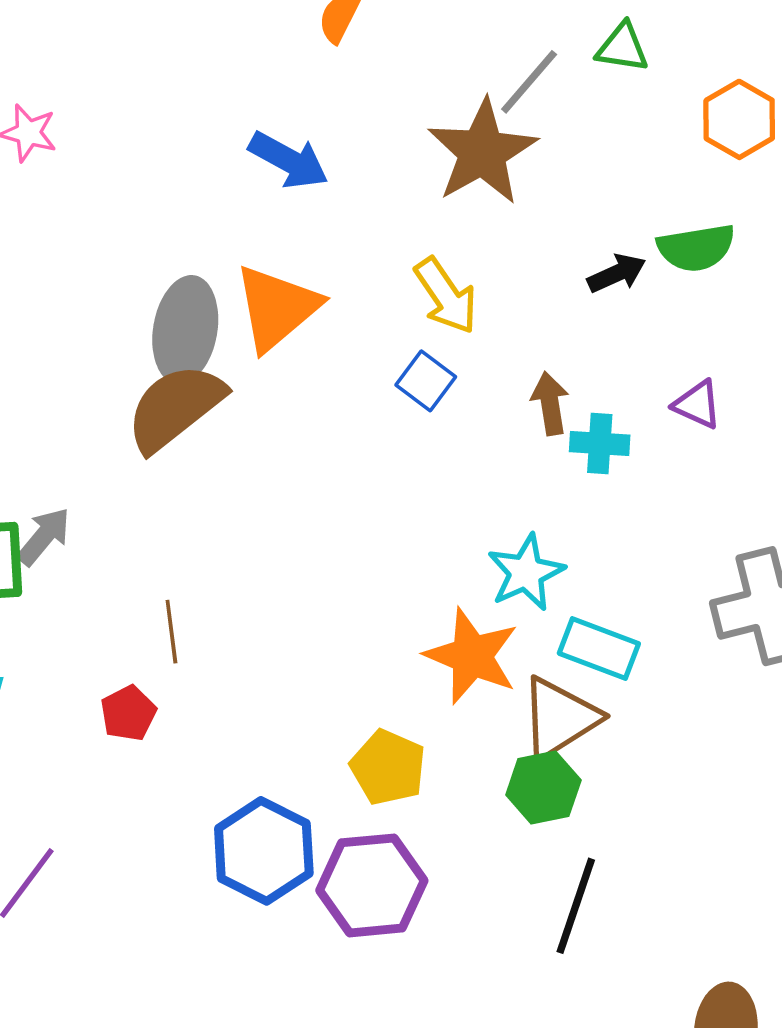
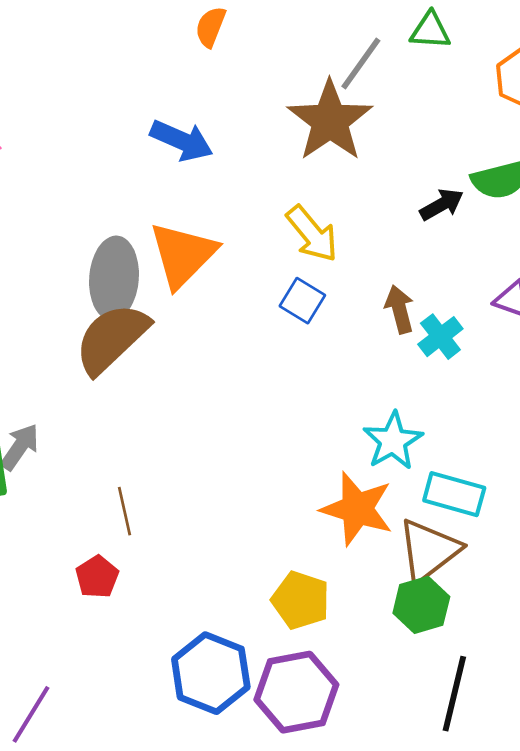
cyan cross: (600, 443) -> (440, 337), turned -36

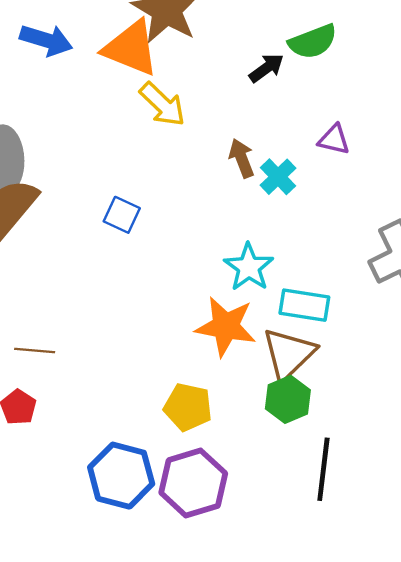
orange triangle: (183, 255) -> (131, 48), moved, turned -46
blue square: (302, 301) -> (122, 215), moved
brown line: (125, 511) -> (35, 350), turned -66

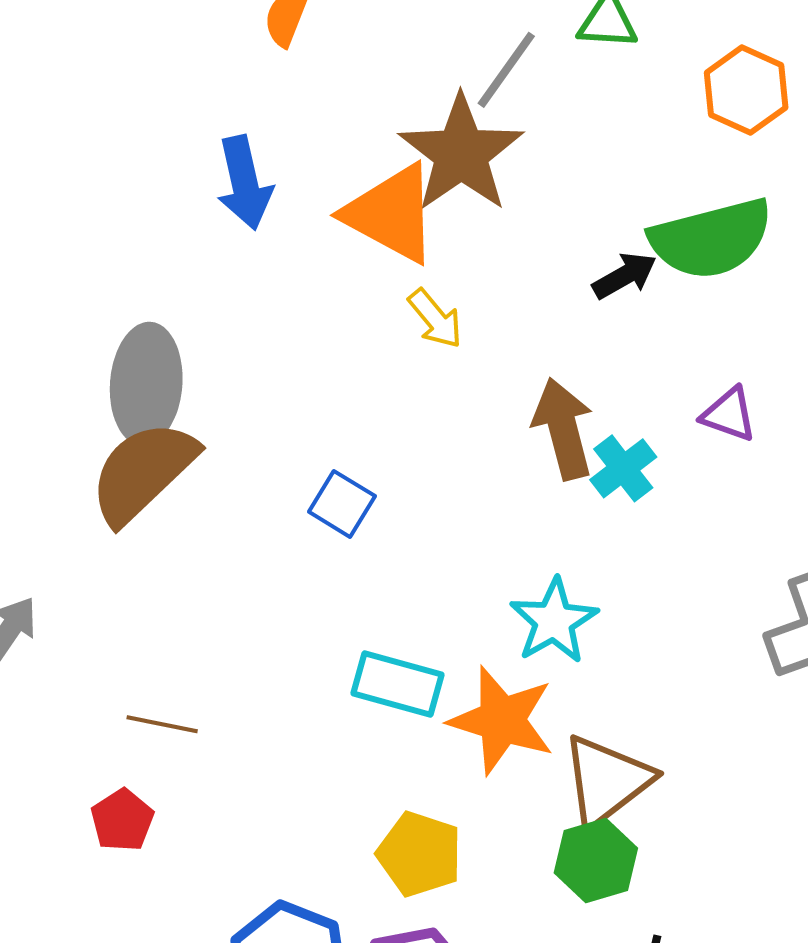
blue arrow: (46, 40) -> (244, 183), turned 54
green semicircle: (313, 42) -> (711, 239), size x1.4
yellow arrow: (162, 104) -> (435, 319), size x0.7
brown arrow: (242, 158) -> (563, 429), size x1.4
cyan rectangle: (304, 305) -> (397, 684), moved

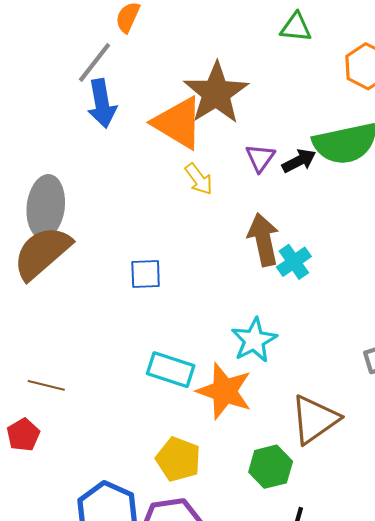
gray line: (506, 70) -> (94, 62), moved
purple triangle: (729, 414) -> (260, 158), moved, turned 44
blue square: (342, 504) -> (146, 274), turned -36
brown triangle: (607, 781) -> (315, 419), moved

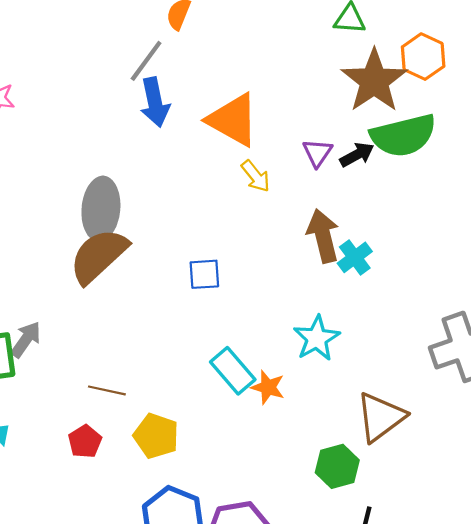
brown star: (216, 93) -> (374, 81), moved
cyan rectangle: (171, 370) -> (233, 371), turned 33
orange star: (224, 391) -> (268, 387), moved, size x0.6
yellow pentagon: (178, 459) -> (156, 436), moved

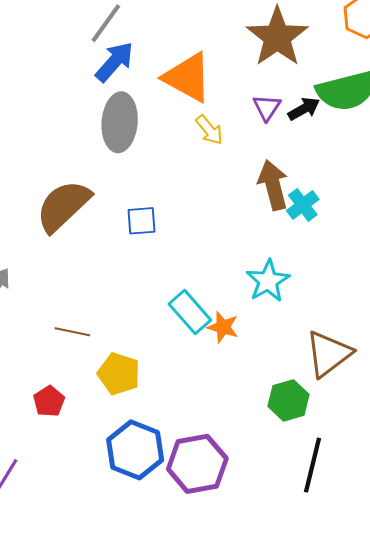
brown star: (374, 81) -> (277, 37), moved
blue arrow: (155, 102) -> (114, 62), turned -126
gray ellipse: (101, 209) -> (120, 122), moved
blue square: (204, 274) -> (141, 221), moved
red pentagon: (85, 441) -> (49, 401), moved

